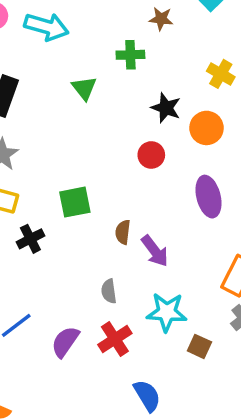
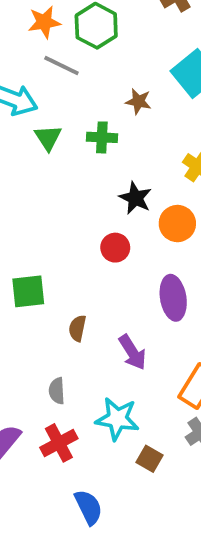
green triangle: (84, 88) -> (48, 138), moved
purple arrow: (155, 251) -> (132, 352), moved

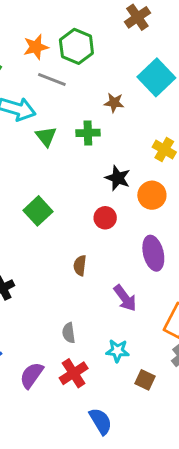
green square: (28, 291) -> (38, 211), moved, turned -32
brown semicircle: (77, 328) -> (80, 265), moved
cyan star: (117, 419) -> (117, 351), size x0.7

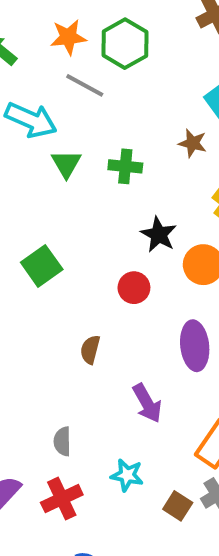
brown star: (114, 103) -> (193, 143), moved
brown square: (145, 380) -> (178, 506), moved

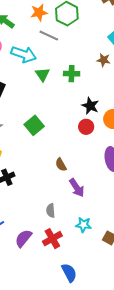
red circle: (134, 288) -> (86, 127), moved
brown semicircle: (90, 350) -> (61, 165), turned -40
purple arrow: (147, 403) -> (77, 188), moved

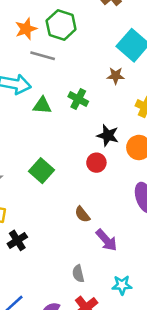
green triangle: (43, 74) -> (42, 106), turned -42
green cross: (72, 74) -> (78, 99), turned 35
red circle: (86, 127) -> (96, 163), moved

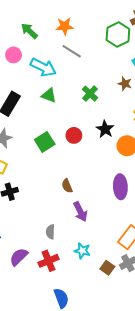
green hexagon: (61, 25) -> (118, 34), moved
green triangle: (42, 106) -> (49, 95), moved
red circle: (96, 163) -> (74, 135), moved

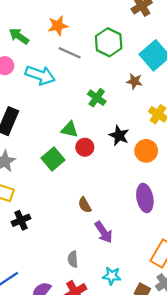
green hexagon: (118, 34) -> (109, 42), moved
green triangle: (49, 95) -> (70, 129), moved

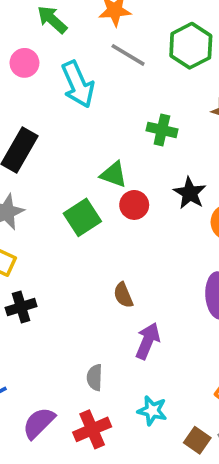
cyan arrow: (40, 75) -> (78, 84), turned 40
green cross: (97, 98) -> (162, 130), turned -30
purple arrow: (104, 232) -> (148, 341), turned -130

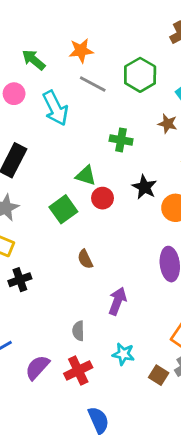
brown semicircle: (123, 295) -> (85, 259), moved

